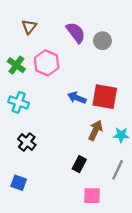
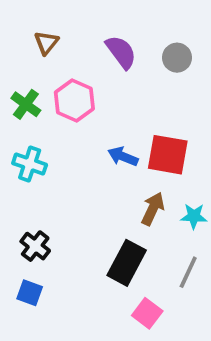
gray circle: (102, 41) -> (177, 58), moved
black cross: (27, 142) -> (35, 246), moved
black rectangle: (79, 164) -> (127, 263), size x1.6
pink square: (92, 196) -> (147, 313), turned 36

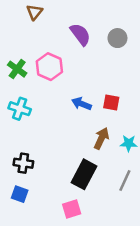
brown triangle: (46, 43) -> (34, 12), moved
red square: (168, 155) -> (111, 102), size x0.6
black cross: (35, 246) -> (23, 163), turned -30
pink square: (147, 313) -> (72, 209), moved, turned 36

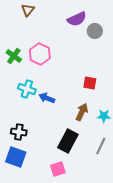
purple semicircle: (80, 34) -> (77, 19), moved, turned 102
blue arrow: (82, 104) -> (47, 98), moved
cyan cross: (20, 109) -> (27, 89), moved
blue square: (20, 194) -> (16, 157), size x1.5

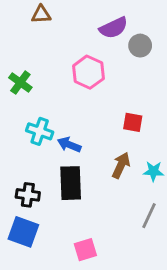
brown triangle: (28, 10) -> (41, 15), turned 48
pink hexagon: (40, 54) -> (88, 72), moved
black rectangle: (68, 141) -> (71, 183), moved, turned -30

